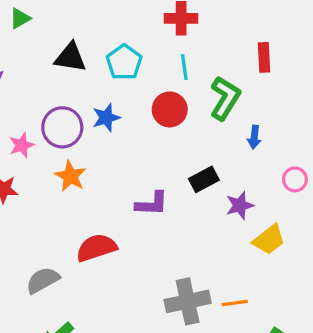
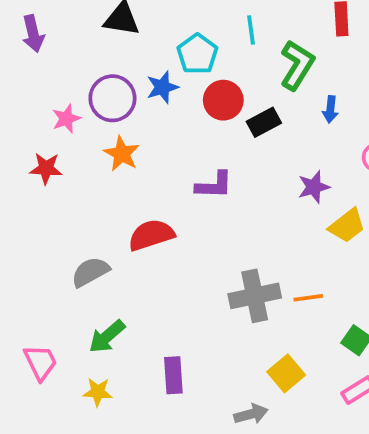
cyan pentagon: (124, 62) -> (197, 54), moved
red circle: (170, 109) -> (223, 100), moved
black rectangle: (204, 179) -> (264, 122), moved

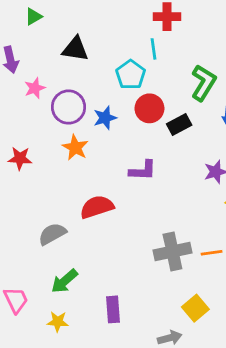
cyan line: (251, 30) -> (154, 49), moved
blue star: (162, 87) -> (105, 118), moved
pink star: (66, 119) -> (35, 88), moved

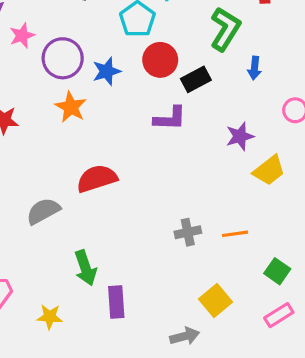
purple L-shape: (143, 170) -> (170, 118), moved
gray cross: (172, 251) -> (188, 232), size x0.6
green arrow: (64, 281) -> (85, 268), moved, turned -68

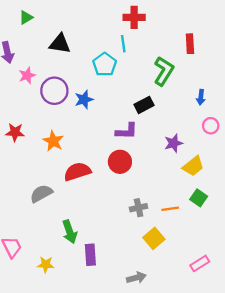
red circle: (160, 60) -> (120, 162), moved
blue arrow: (254, 68) -> (201, 97), moved
orange star: (71, 107) -> (53, 141), moved
green square: (277, 271) -> (199, 198), moved
yellow square: (215, 300) -> (154, 238), moved

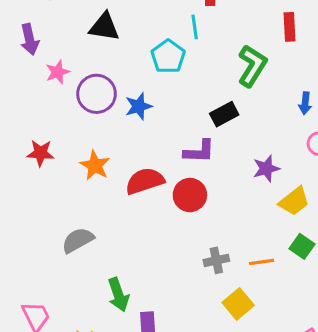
red semicircle: (77, 172) -> (145, 181), moved

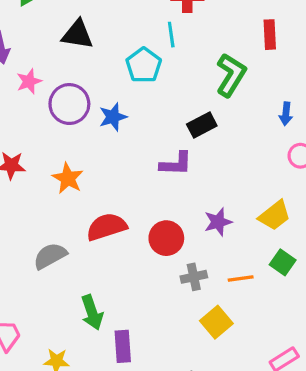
purple star: (266, 169) -> (218, 222), moved
red semicircle: (145, 181) -> (107, 227), moved
red circle: (190, 195) -> (166, 238), moved

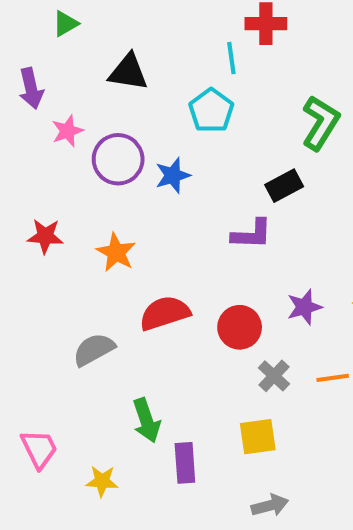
cyan line: (171, 35) -> (231, 58), moved
gray cross: (194, 277) -> (274, 376), turned -35
yellow square: (216, 322) -> (258, 437), moved, turned 32

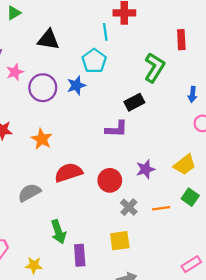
blue star: (173, 175) -> (76, 85), moved

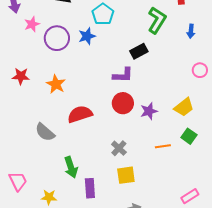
blue arrow: (192, 94) -> (191, 31), moved
red circle: (110, 180) -> (123, 103), moved
gray semicircle: (29, 193) -> (45, 132), turned -110
gray cross: (129, 207) -> (119, 148), moved

